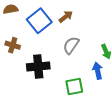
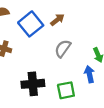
black cross: (38, 66) -> (33, 84), moved

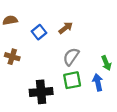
blue square: (31, 24) -> (39, 32), size x0.6
green square: (66, 90) -> (72, 80), moved

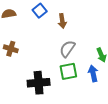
brown arrow: (66, 28) -> (62, 21), turned 120
blue square: (39, 32) -> (40, 11), moved

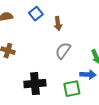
green square: (68, 71) -> (72, 89), moved
blue arrow: (93, 73) -> (88, 75), turned 105

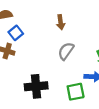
blue square: (36, 14) -> (16, 33), moved

